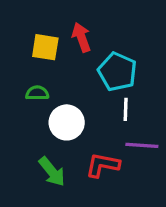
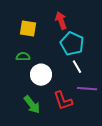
red arrow: (81, 37) -> (61, 21), moved
white line: (126, 109) -> (77, 67), turned -32
red L-shape: (103, 165) -> (63, 101), turned -120

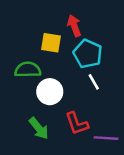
yellow square: (28, 29) -> (51, 43), moved
green semicircle: (23, 57) -> (28, 70), size x1.5
purple line: (87, 89) -> (106, 138), moved

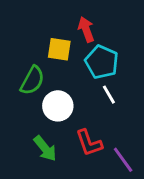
green semicircle: (28, 70) -> (32, 80), turned 120
purple line: (106, 138) -> (123, 160), turned 50

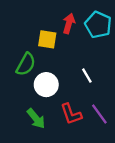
red arrow: (86, 29) -> (69, 24), turned 36
cyan pentagon: (102, 62) -> (98, 25), moved
purple line: (123, 160) -> (99, 114), moved

